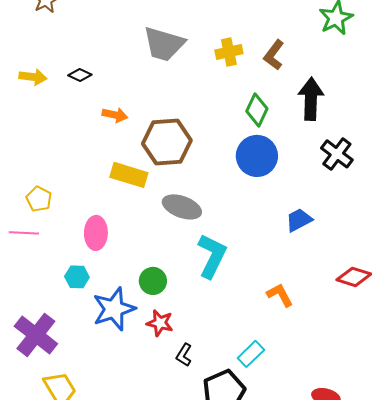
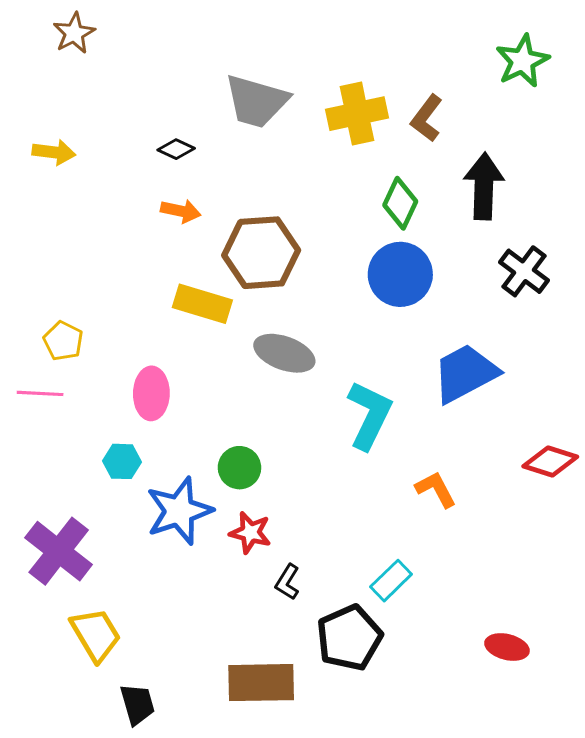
yellow cross: (229, 52) -> (357, 114), size x1.4
black diamond: (80, 75) -> (176, 149), moved
blue trapezoid: (299, 220) -> (465, 373), size x1.6
cyan L-shape: (212, 256) -> (369, 415), moved

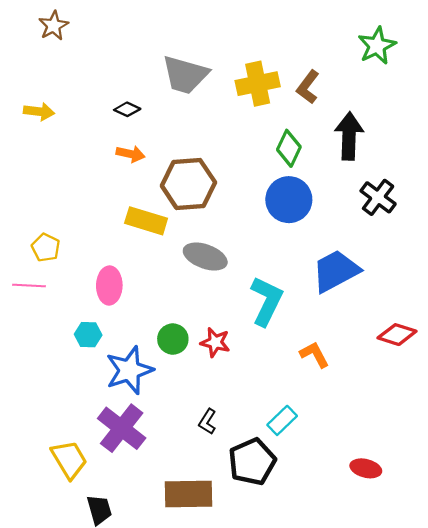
red star: (250, 533) -> (215, 342), moved
purple cross: (59, 551) -> (122, 428), moved

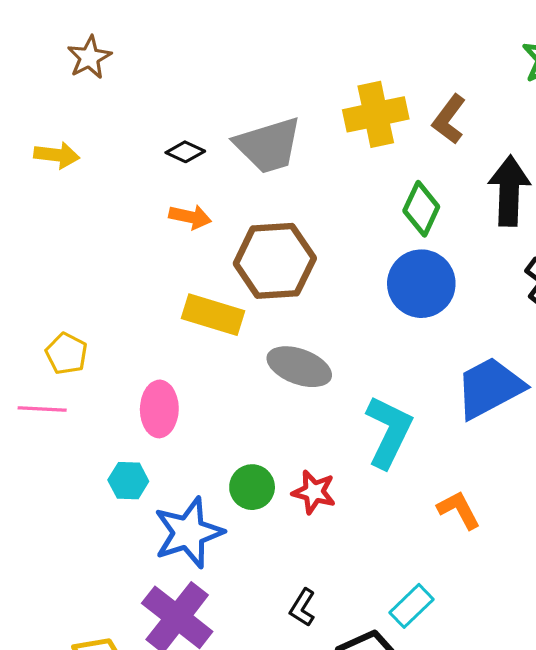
brown star: (54, 26) -> (89, 57), moved
gray trapezoid: (185, 75) -> (268, 145), moved, turned -33

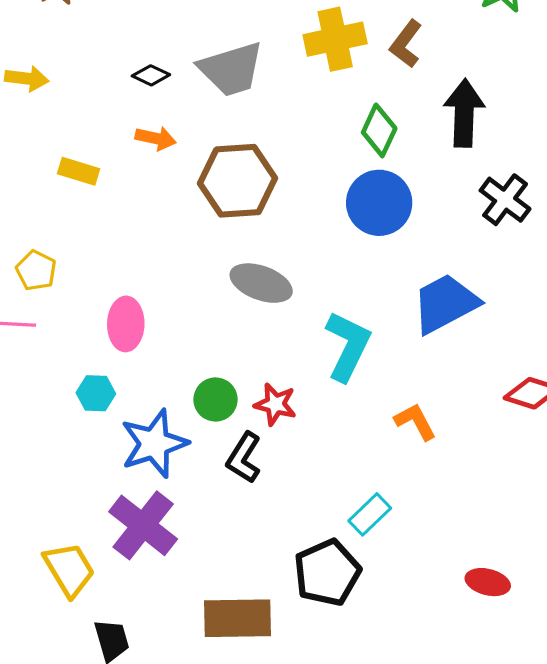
yellow rectangle: (213, 315) -> (79, 171), moved, size x0.7
black L-shape: (303, 608) -> (244, 458), moved, size x1.4

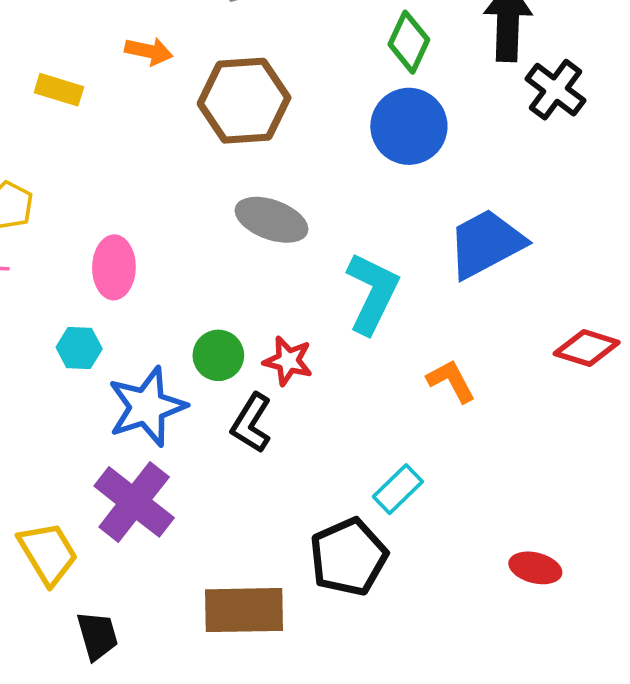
black cross: (505, 200) -> (556, 90), moved

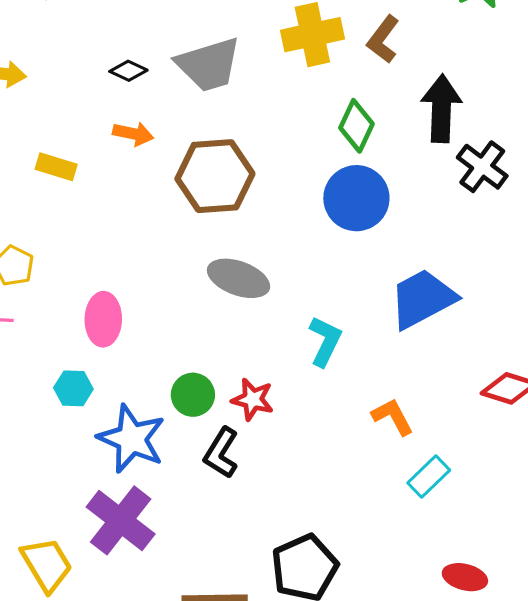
cyan L-shape: (372, 293) -> (325, 341), size x0.7
blue star: (147, 407) -> (132, 439), turned -30
cyan rectangle: (398, 489) -> (429, 476), moved

